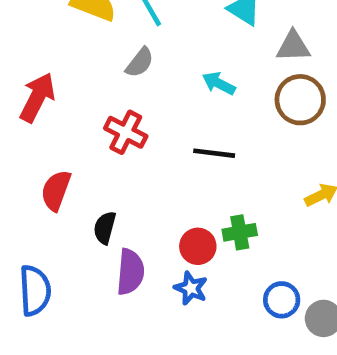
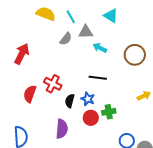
gray triangle: (293, 46) -> (86, 32), moved
red cross: (126, 132) -> (53, 84), moved
black semicircle: (105, 228) -> (70, 101), moved
blue star: (191, 288) -> (88, 99), moved

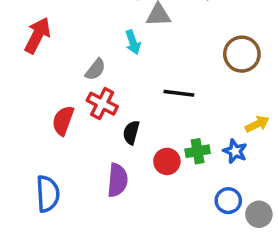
gray semicircle: (66, 39) -> (95, 69), moved
cyan arrow: (100, 48) -> (133, 42), moved, turned -136
red arrow: (22, 54) -> (37, 35), moved
blue star: (88, 99) -> (235, 151), moved

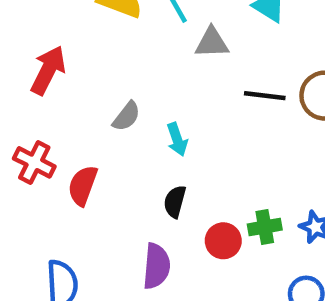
cyan arrow: (133, 42) -> (177, 139), moved
black line: (179, 93) -> (265, 96), moved
red cross: (102, 104) -> (34, 162), moved

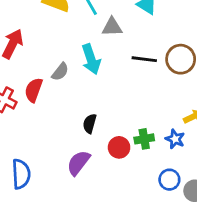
cyan arrow: (177, 139) -> (91, 59), moved, size x1.5
red semicircle: (83, 185) -> (34, 90), moved
purple semicircle: (156, 266) -> (78, 163), turned -148

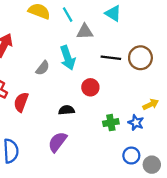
red semicircle: (34, 90) -> (21, 102), moved
black semicircle: (90, 124) -> (67, 110), turned 70
red circle: (119, 147) -> (90, 87), moved

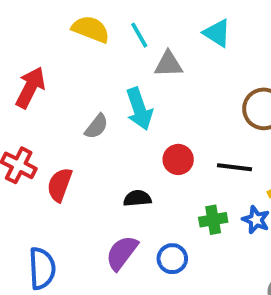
black line: (111, 58) -> (235, 167), moved
blue circle: (131, 156) -> (172, 259), moved

